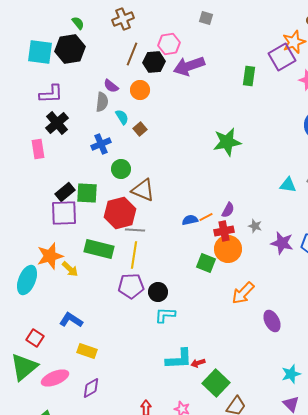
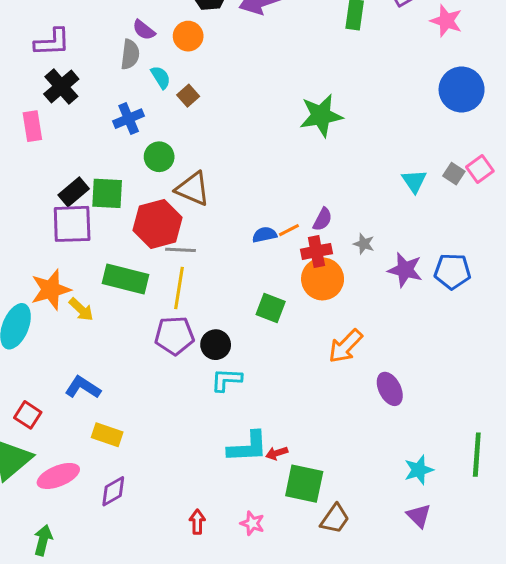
cyan triangle: (288, 185) -> (414, 181), turned 48
green square: (206, 263) -> (271, 308), moved
green square: (216, 383) -> (304, 484), turned -32

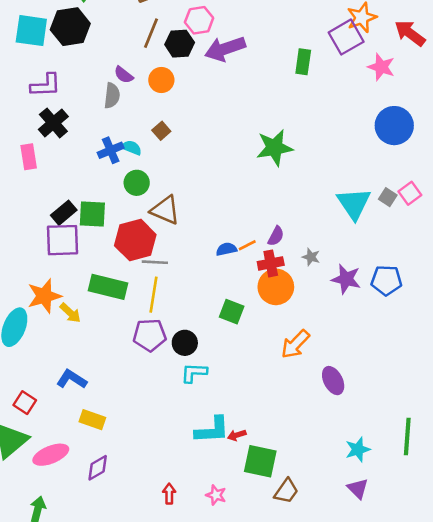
cyan semicircle: (161, 77) -> (131, 148), moved, turned -36
cyan triangle: (414, 181) -> (354, 204), size x1.6

